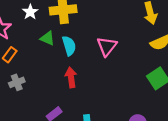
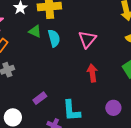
red arrow: (71, 77) -> (92, 73), moved

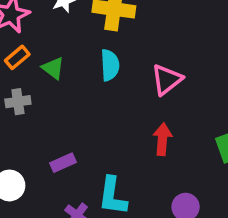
green triangle: (35, 31) -> (53, 68), moved

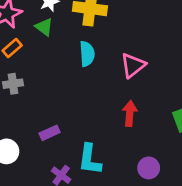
green triangle: (53, 68) -> (44, 27), moved

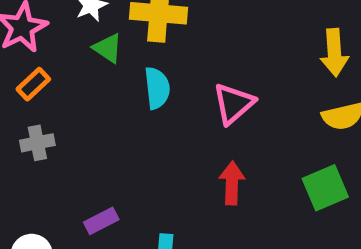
green triangle: (44, 27) -> (108, 48), moved

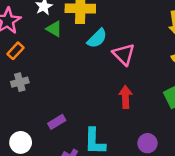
cyan semicircle: (157, 88) -> (97, 38), moved, turned 55
pink triangle: (234, 104) -> (124, 54), turned -30

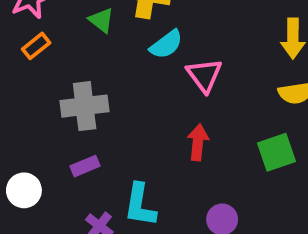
gray cross: (20, 82) -> (85, 106), moved, size x1.6

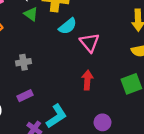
gray cross: (85, 106) -> (23, 62), size x0.6
cyan L-shape: (140, 205) -> (56, 116), turned -130

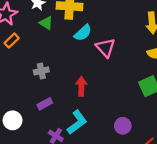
red arrow: (87, 80) -> (81, 86), moved

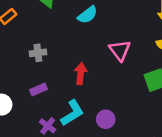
pink triangle: (105, 48) -> (120, 50), moved
purple circle: (123, 126) -> (106, 119), moved

